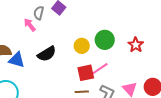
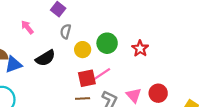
gray semicircle: (39, 13) -> (66, 31), moved
blue triangle: (17, 60) -> (13, 64), turned -36

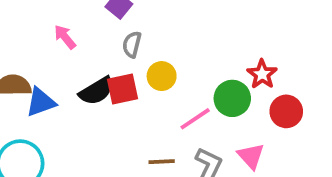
green circle: (107, 43) -> (232, 98), moved
red square: (87, 78) -> (123, 89), moved
red circle: (158, 93) -> (286, 111), moved

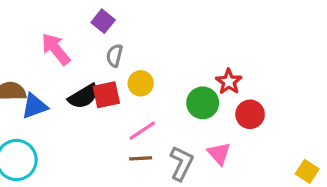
pink arrow: (65, 37) -> (56, 49), size x1.5
pink line: (195, 119) -> (142, 131), moved

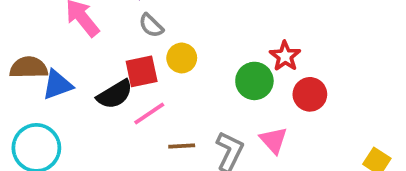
gray semicircle: (114, 56) -> (151, 25), turned -60
black semicircle: (83, 96) -> (115, 94), moved
pink line: (142, 131) -> (149, 113), moved

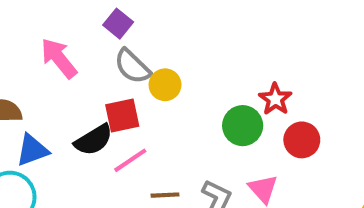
gray semicircle: (151, 25) -> (132, 66), size x1.4
yellow circle: (182, 58) -> (165, 85), moved
blue triangle: (57, 85) -> (32, 150), moved

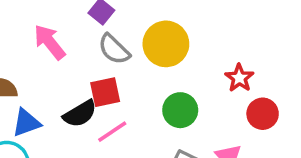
yellow circle: (165, 85) -> (166, 44), moved, size x1.6
green circle: (243, 126) -> (180, 110), moved

